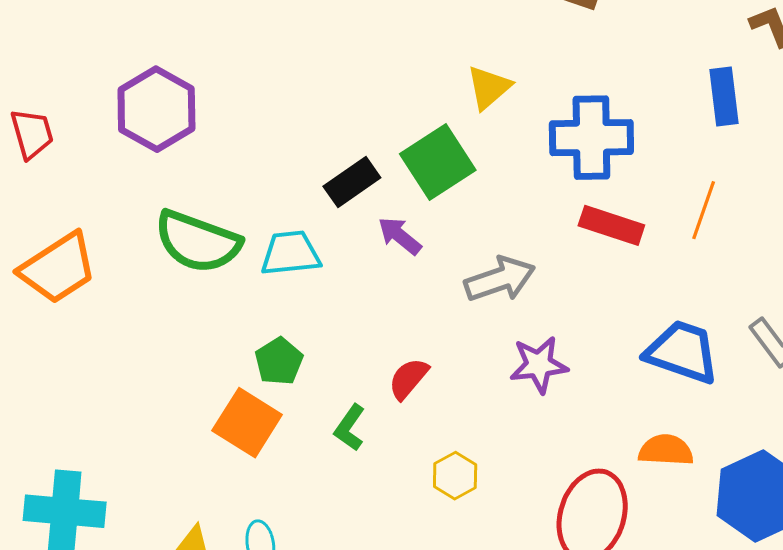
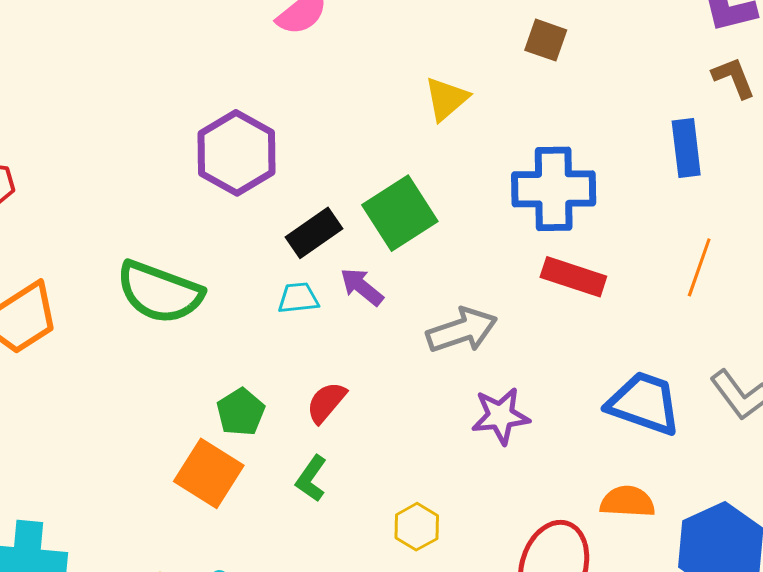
yellow triangle: (489, 87) -> (446, 99), moved
purple hexagon: (156, 109) -> (237, 153), moved
orange line: (704, 210) -> (699, 267), moved
cyan trapezoid: (291, 253) -> (298, 298), moved, size x0.7
red semicircle: (408, 379) -> (326, 402), moved

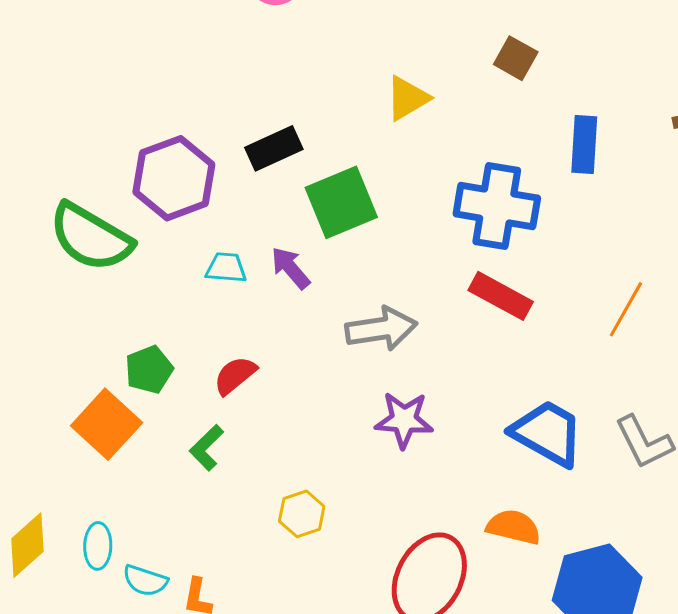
blue rectangle: (686, 148) -> (584, 144), moved
purple hexagon: (237, 153) -> (174, 178), moved
black rectangle: (314, 233) -> (274, 148), moved

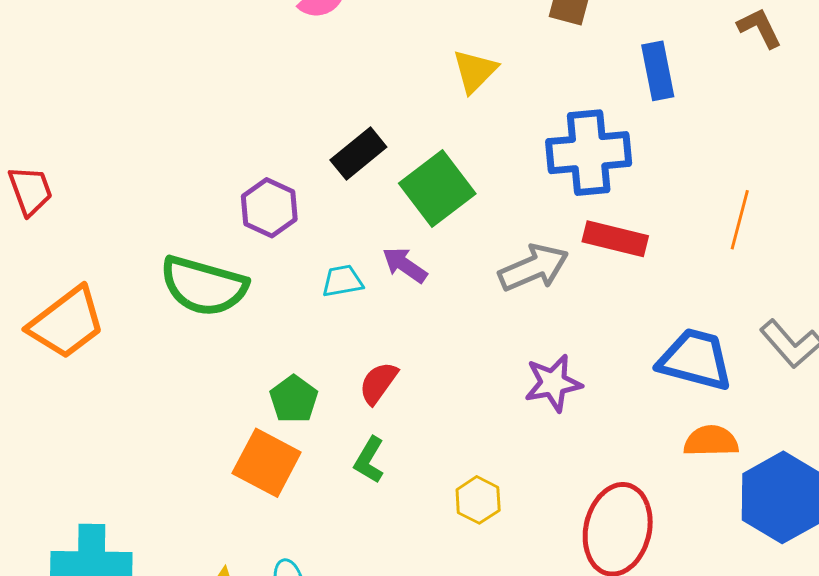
purple hexagon: (174, 178) -> (269, 208), size x0.7
gray arrow: (381, 329) -> (533, 268), moved
orange semicircle: (514, 527) -> (711, 441), moved

